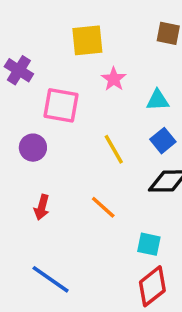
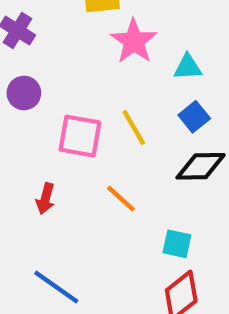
pink star: (114, 79) -> (134, 41), size x1.5
pink square: (61, 105) -> (80, 136), moved
purple circle: (33, 148) -> (24, 93), moved

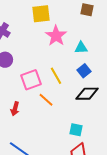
pink square: (80, 136) -> (31, 80), turned -30
orange line: (121, 199) -> (46, 100), moved

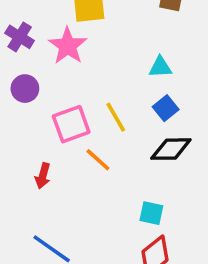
pink star: (56, 36) -> (68, 46), moved

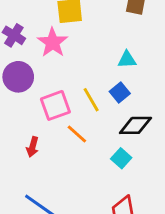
purple circle: (25, 89) -> (18, 77), size x1.4
blue square: (166, 108) -> (120, 93), moved
cyan square: (151, 213) -> (121, 158), moved, turned 30

